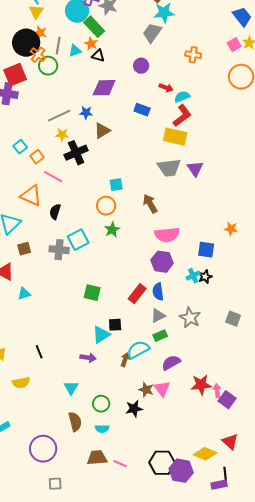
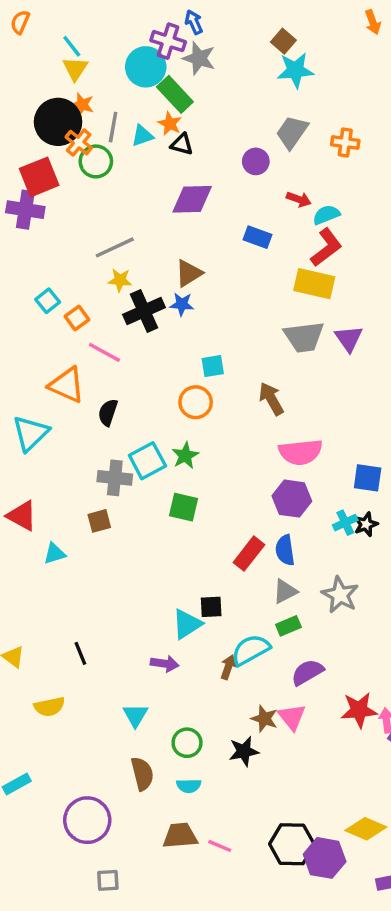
gray trapezoid: (152, 33) -> (292, 132), moved
blue star: (86, 113) -> (182, 304), moved
green star: (112, 230) -> (185, 456), moved
brown square: (24, 249) -> (99, 521), moved
green square: (92, 293) -> (184, 507), moved

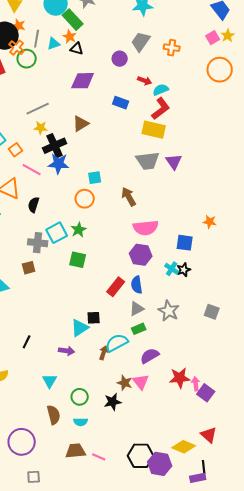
blue star: (182, 304) -> (59, 164), moved, size x1.5
cyan cross: (345, 523) -> (172, 269), turned -32
black line: (80, 653) -> (27, 342), moved, turned 48

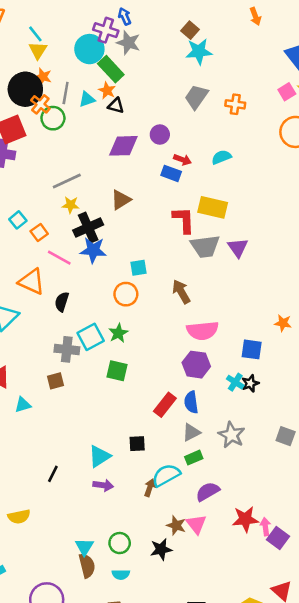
purple circle: (120, 59) -> (160, 134), moved
red arrow: (145, 81) -> (182, 160), moved
red L-shape: (161, 109) -> (184, 220), moved, turned -55
cyan triangle: (80, 328) -> (99, 456), moved
cyan triangle: (50, 381) -> (84, 547), moved

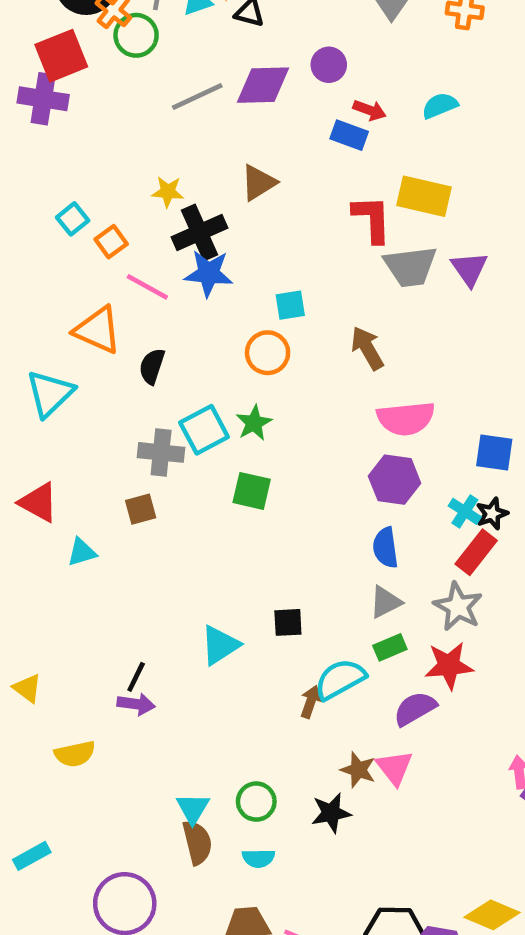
gray line: (67, 181) -> (197, 97), moved
red rectangle: (165, 405) -> (476, 552), moved
purple arrow: (103, 485) -> (136, 704), moved
red star: (245, 519) -> (449, 666), moved

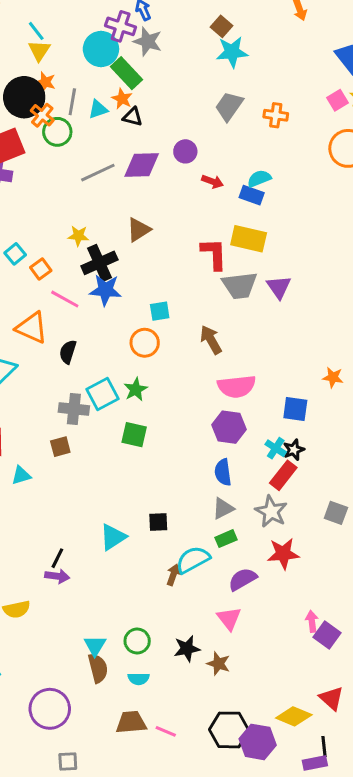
blue rectangle: (349, 135) -> (252, 195), moved
red star: (449, 666) -> (283, 554), moved
brown star: (358, 770) -> (218, 664), moved

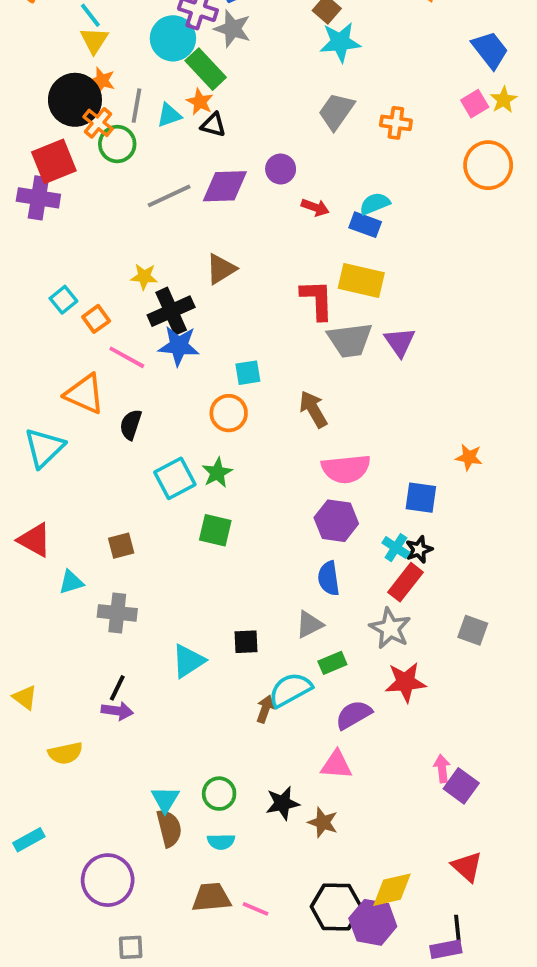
gray cross: (74, 409) -> (117, 613), moved
gray triangle: (223, 508) -> (309, 624), moved
pink triangle: (229, 618) -> (336, 765), turned -48
yellow diamond: (294, 716) -> (392, 890), moved, turned -36

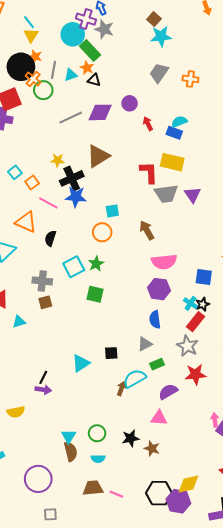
red arrow: (315, 207) -> (148, 124), turned -136
brown triangle: (221, 269) -> (98, 156), size x1.4
gray cross: (117, 613) -> (42, 281), moved

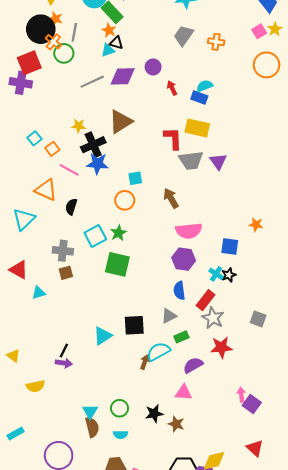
cyan triangle: (71, 75) -> (108, 50), moved
green square: (95, 294) -> (117, 264), size x1.4
red rectangle: (196, 322) -> (206, 300), moved
black square: (111, 353) -> (134, 325), size x1.5

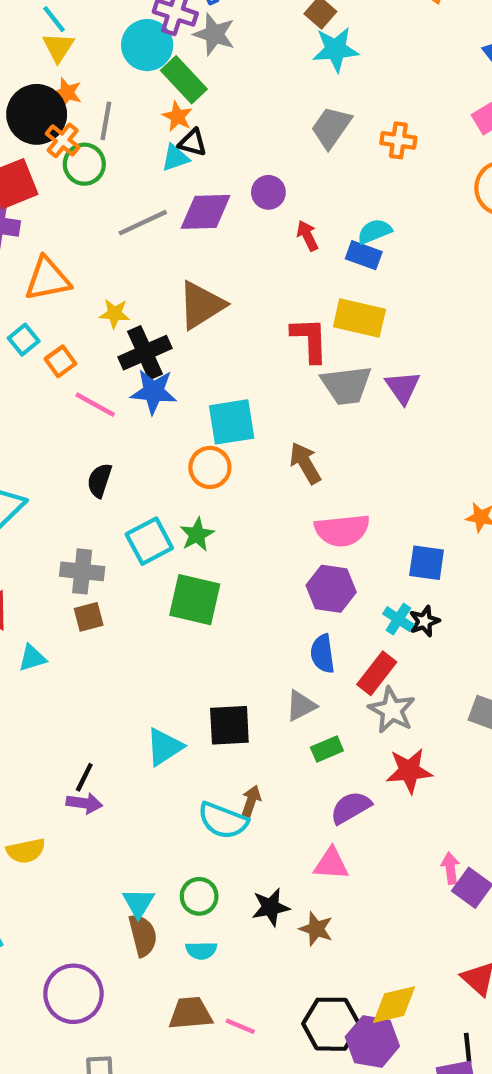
cyan square: (135, 178) -> (232, 422), size x1.6
orange triangle: (46, 190) -> (47, 279), moved, turned -35
cyan semicircle: (158, 352) -> (223, 821), moved, turned -130

